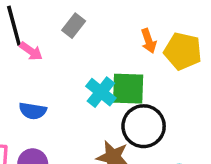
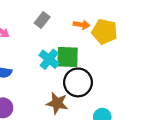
gray rectangle: (74, 26) -> (42, 20), moved
orange arrow: (149, 41) -> (81, 25), turned -63

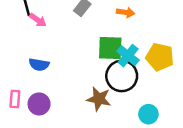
yellow pentagon: (105, 32) -> (160, 57), moved
cyan cross: (49, 59) -> (128, 56), moved

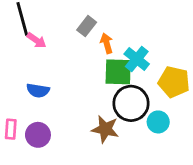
orange arrow: (126, 12) -> (107, 43), moved, turned -114
cyan cross: (128, 56) -> (137, 59), moved
cyan circle: (148, 114) -> (158, 122), moved

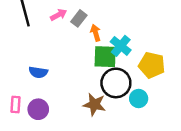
pink arrow: (37, 40) -> (59, 15), moved, turned -63

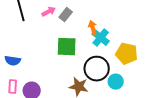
orange arrow: (96, 33) -> (93, 28), moved
green square: (105, 57) -> (67, 47), moved
blue semicircle: (38, 72) -> (13, 61), moved

